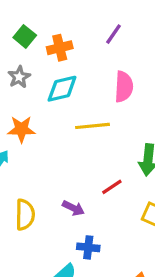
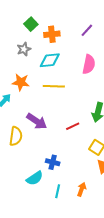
yellow line: (93, 126) -> (54, 86), moved
purple arrow: (73, 208) -> (37, 121), moved, size x1.5

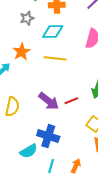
orange star: (21, 82) -> (21, 52), turned 30
purple arrow: (37, 121) -> (49, 101), moved
blue cross: (53, 162) -> (48, 136), size x1.5

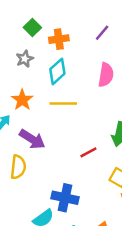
cyan diamond: (53, 31) -> (57, 71), turned -35
purple arrow: (49, 101) -> (32, 139), moved

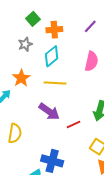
purple arrow: (32, 139) -> (49, 112), moved

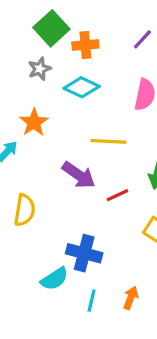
green square: (33, 19) -> (51, 28), size x1.5
cyan diamond: (52, 56) -> (82, 87), turned 65
yellow line: (55, 83) -> (108, 141), moved

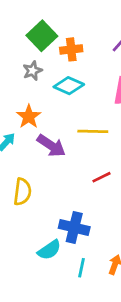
purple arrow: (79, 175) -> (51, 146), moved

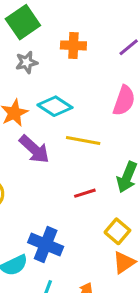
green square: (42, 36) -> (23, 22), moved
cyan diamond: (69, 86) -> (55, 106), moved

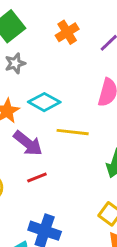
orange cross: (73, 45) -> (67, 32), moved, turned -30
red line: (85, 193) -> (37, 178), moved

